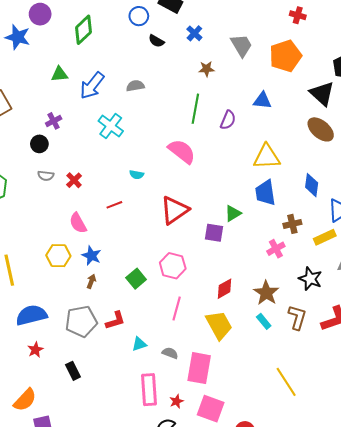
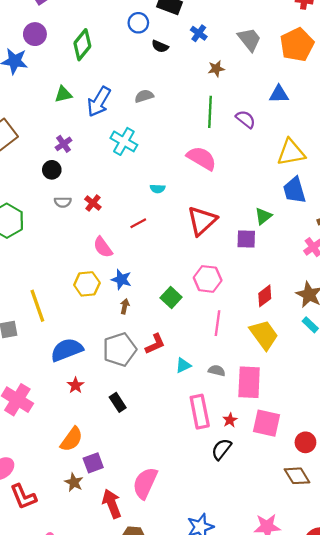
purple semicircle: (228, 120) -> (246, 119), turned -66

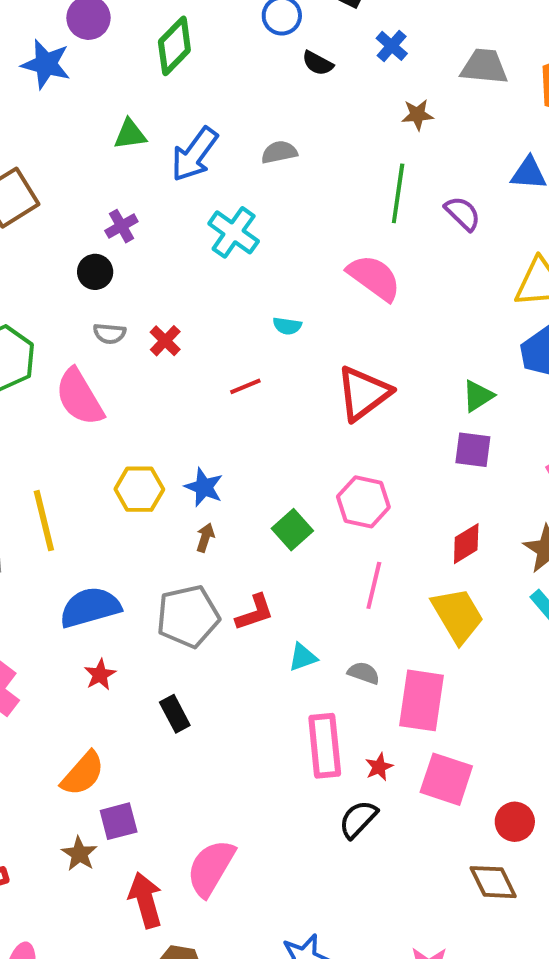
gray trapezoid: (249, 39) -> (484, 67), turned -52
purple square: (246, 239) -> (473, 450), moved
pink semicircle: (103, 247) -> (79, 397), moved, size x1.4

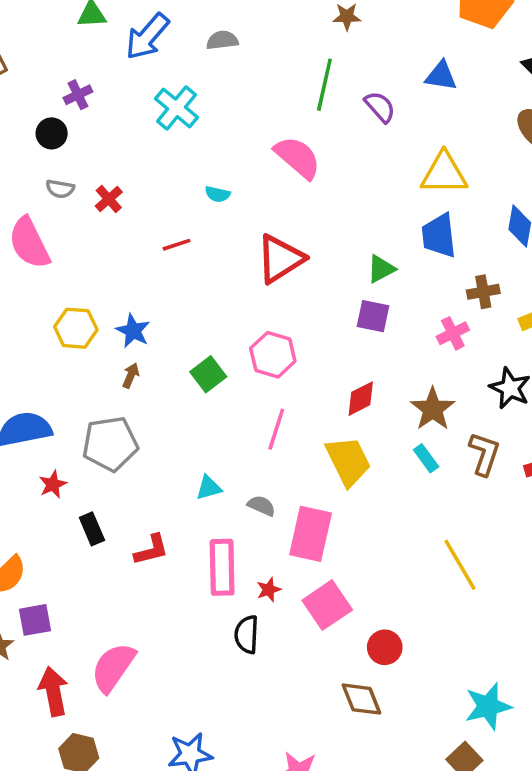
red L-shape: (255, 613) -> (151, 550), moved
red star: (100, 675) -> (53, 484), moved
pink square: (446, 779) -> (327, 605), turned 33
black semicircle: (358, 819) -> (247, 634), turned -45

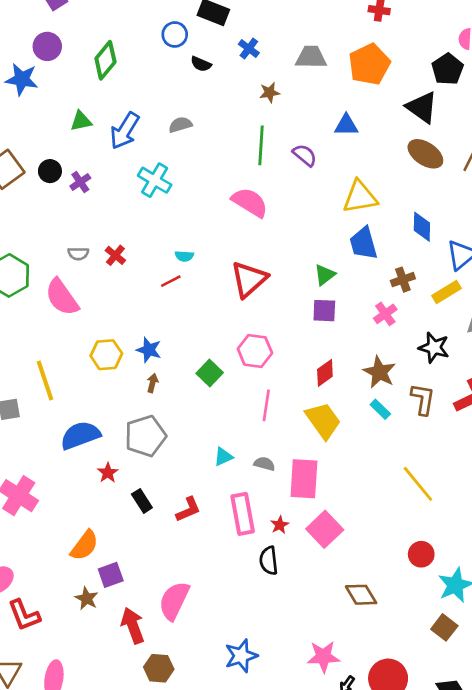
black circle: (52, 133) -> (50, 171), moved
cyan semicircle: (218, 194) -> (184, 256), moved
red circle: (385, 647) -> (421, 554), moved

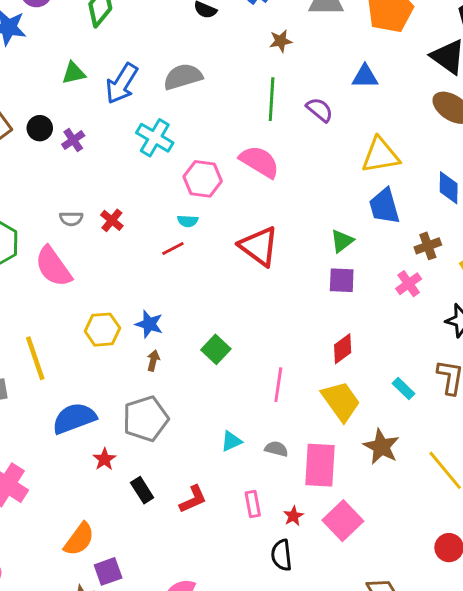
gray semicircle: (180, 125) -> (183, 77), size x1.5
red triangle: (249, 279) -> (259, 246), turned -42
pink hexagon: (255, 351) -> (203, 179), moved
brown star: (379, 372) -> (381, 447), moved
pink rectangle: (243, 514) -> (253, 504), size x0.6

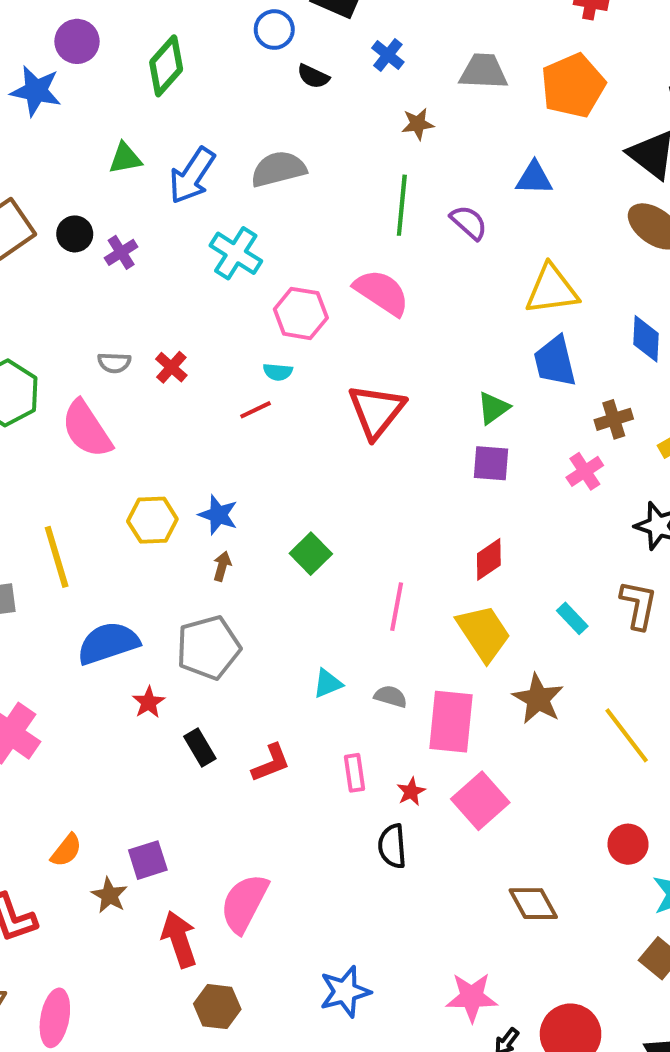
red triangle: (259, 246) -> (376, 411), turned 30
orange semicircle: (79, 539) -> (66, 850), moved, size x0.7

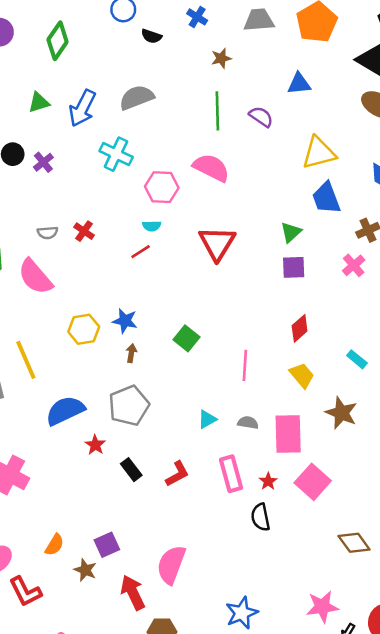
yellow trapezoid: (484, 633) -> (302, 375), size x0.7
pink rectangle: (354, 773) -> (231, 474), size x1.5

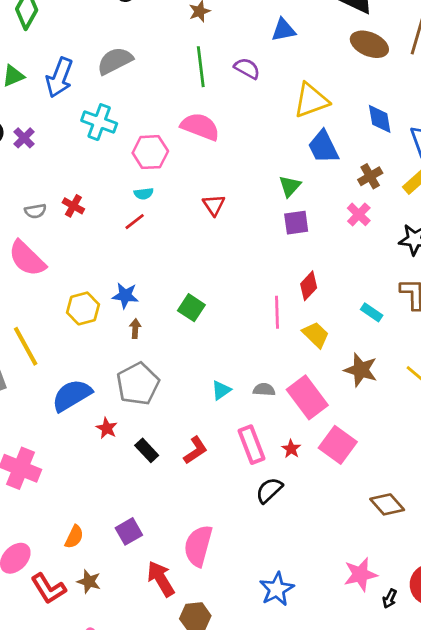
red triangle: (217, 243) -> (214, 205), size x0.6
pink line: (245, 365) -> (277, 312), moved
pink rectangle: (288, 434) -> (307, 397), turned -30
black semicircle: (260, 517) -> (269, 490), moved, turned 64
brown star: (85, 570) -> (89, 582), moved

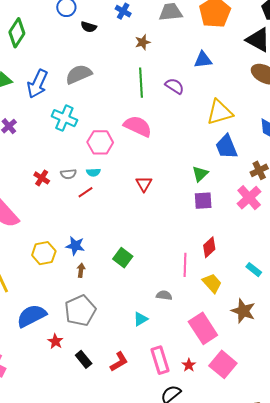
gray semicircle: (35, 211) -> (68, 174), moved
pink cross: (359, 214) -> (249, 198), size x1.4
gray semicircle: (264, 390) -> (164, 295), moved

